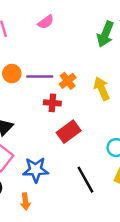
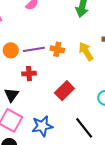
orange cross: (68, 81) -> (57, 49), turned -32
red cross: (52, 103) -> (29, 74), moved

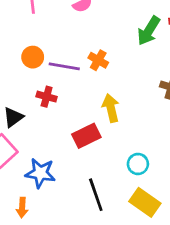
orange cross: (57, 49) -> (98, 60), moved
yellow arrow: (86, 51) -> (111, 108), moved

